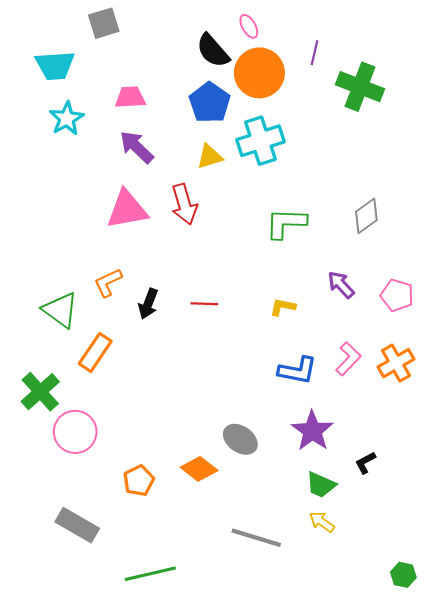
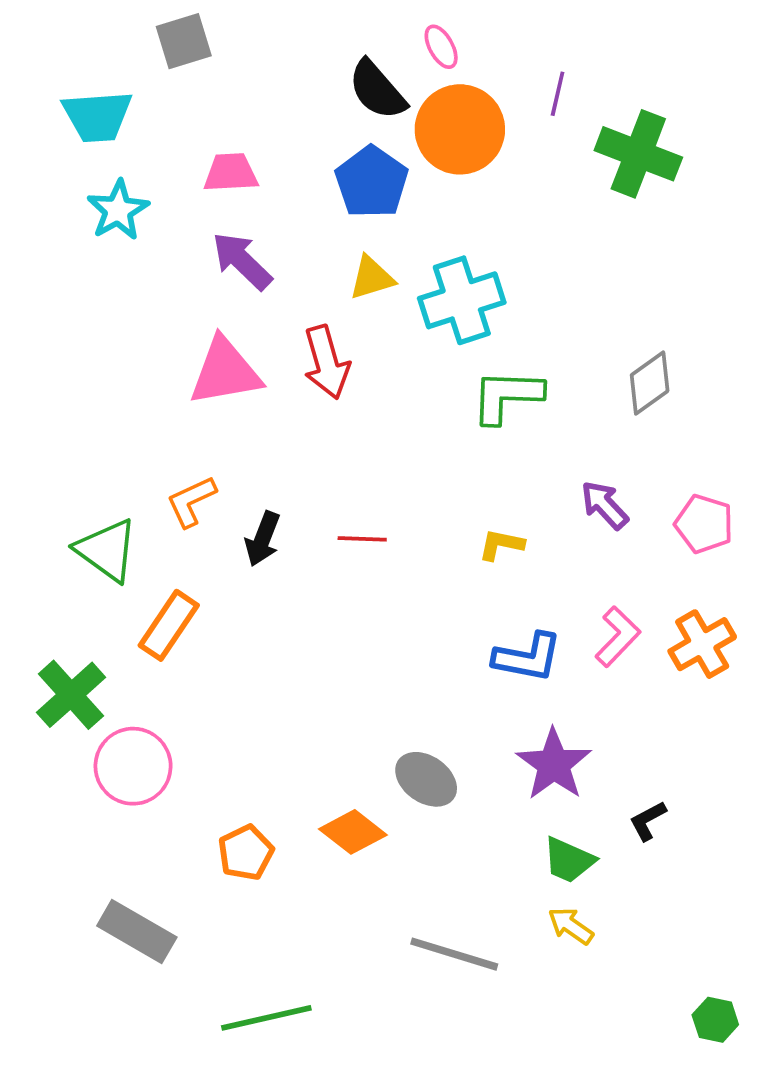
cyan cross: (260, 141) -> (462, 300), moved

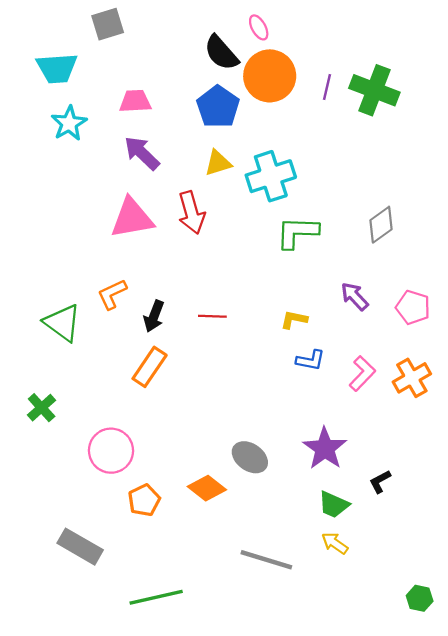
purple line: (558, 94) -> (327, 87), moved
orange rectangle: (169, 625) -> (150, 367), moved
blue L-shape: (528, 657) -> (310, 360), moved, size x0.7
green cross: (71, 695) -> (42, 408), size x0.7
pink circle: (133, 766) -> (111, 451), moved

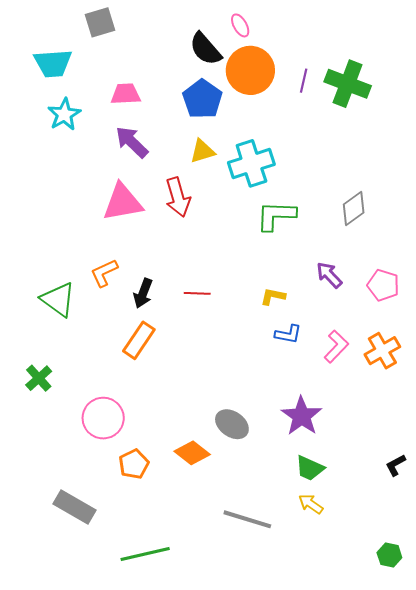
black L-shape: (380, 481) -> (396, 465), moved

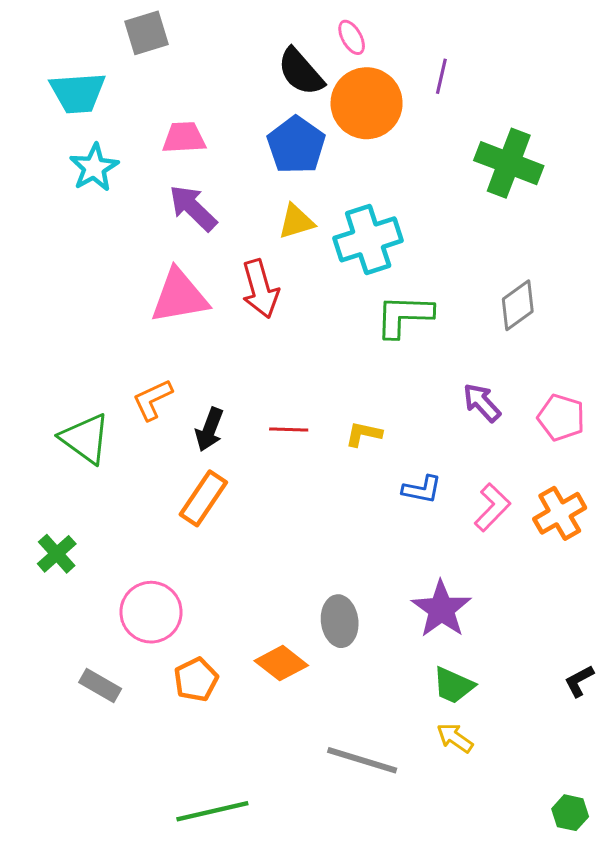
purple line: (304, 81) -> (441, 76), moved
green cross: (348, 84) -> (509, 163), moved
yellow L-shape: (273, 296) -> (364, 434), moved
gray ellipse: (232, 424) -> (340, 621), turned 48
gray rectangle: (75, 507) -> (100, 685), moved, size x0.7

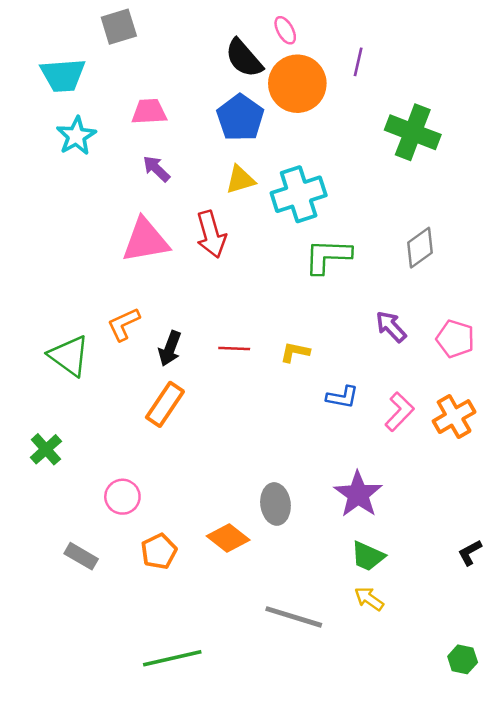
purple arrow: (193, 208) -> (156, 169), size x0.7
pink circle: (151, 612) -> (122, 497), size x0.7

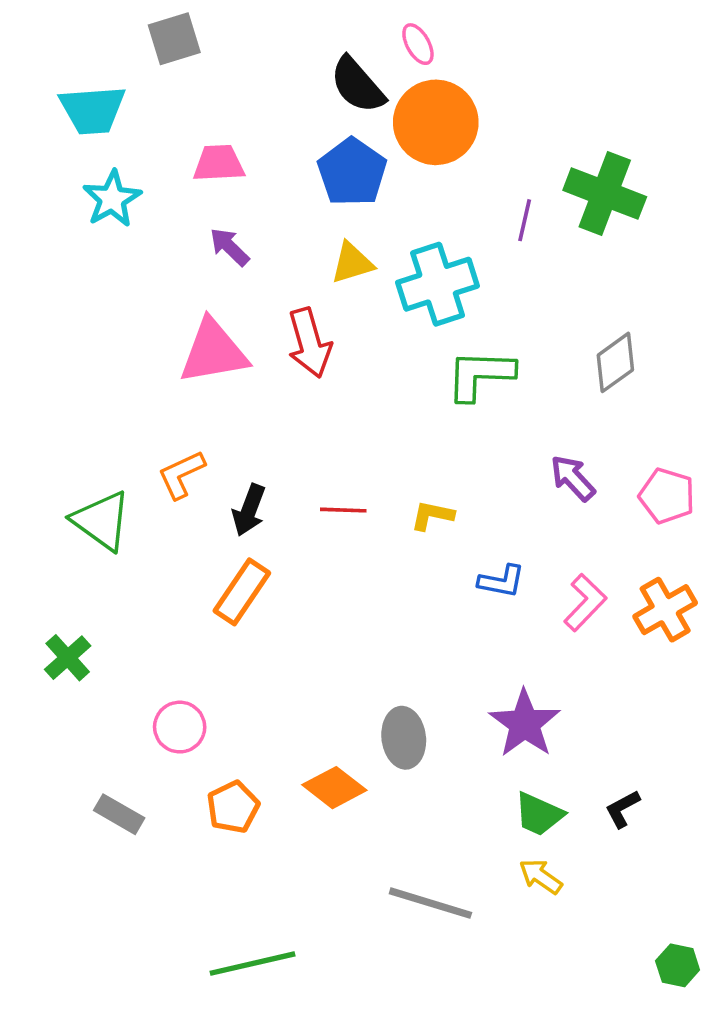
purple line: (358, 62) -> (525, 220), moved
black L-shape: (470, 553) -> (622, 809), moved

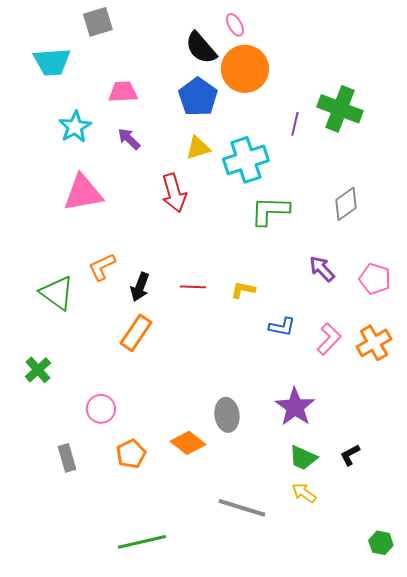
cyan star: (112, 199) -> (75, 127), moved
pink triangle: (213, 352) -> (83, 193), moved
gray rectangle: (119, 814) -> (67, 458), turned 44

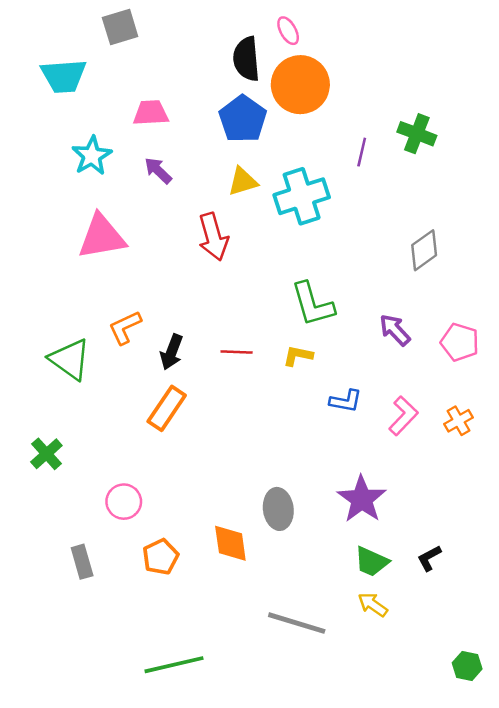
black semicircle: (201, 48) -> (246, 59), turned 36
green cross: (340, 109) -> (417, 134), size x0.7
green L-shape: (270, 211) -> (313, 304), moved, turned -108
orange cross: (374, 343) -> (459, 421), size x0.7
orange diamond: (188, 443) -> (230, 543), turned 44

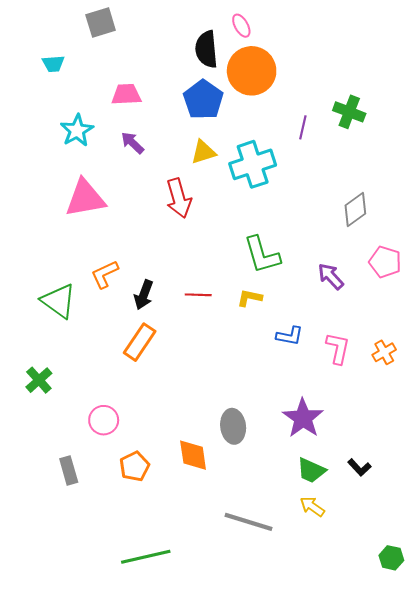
cyan trapezoid: (64, 76) -> (53, 64), size x0.6
pink pentagon: (460, 342) -> (385, 262), moved
pink L-shape: (403, 416) -> (338, 348), turned -32
black L-shape: (429, 558) -> (359, 467), turned -105

